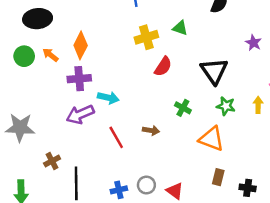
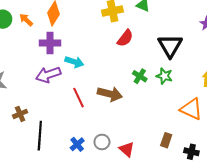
green star: (226, 106) -> (164, 76), moved
brown arrow: (151, 130) -> (110, 94), size x1.6
orange triangle: (211, 139) -> (191, 109), moved
blue cross: (119, 190) -> (77, 144), turned -32

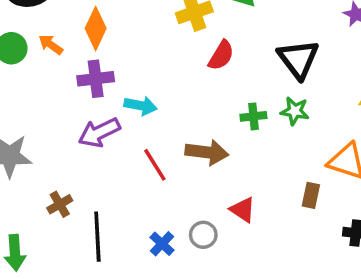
green cross: (140, 76) -> (253, 116), turned -32
brown rectangle: (166, 140) -> (311, 195), moved
red triangle: (127, 149) -> (243, 210), moved

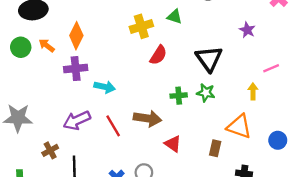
purple arrow: (99, 133) -> (77, 120), moved
red triangle: (243, 210) -> (173, 144), moved

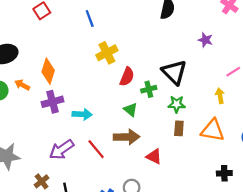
green triangle: (175, 17) -> (131, 110), moved, turned 32
green cross: (179, 96) -> (149, 89), moved
brown rectangle: (215, 148) -> (179, 128), moved

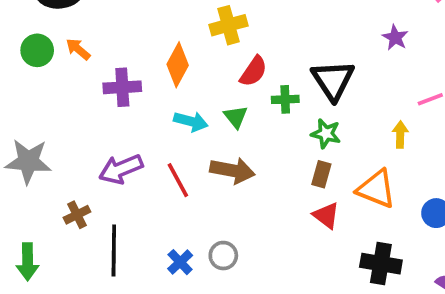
orange diamond: (48, 71) -> (178, 65), moved
green triangle: (131, 110) -> (236, 117), moved
cyan arrow: (82, 114) -> (191, 121), moved
red triangle: (154, 156) -> (326, 215), moved
black cross: (224, 173) -> (381, 264), size x1.5

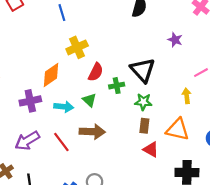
orange diamond: (178, 65) -> (51, 75), turned 35
purple cross: (122, 87) -> (30, 101), moved

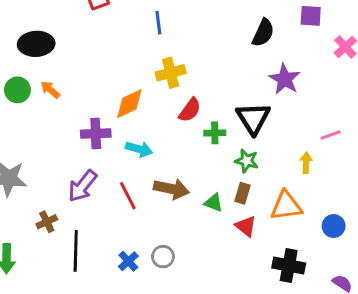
purple star: (175, 40) -> (285, 79), moved, size x1.5
green triangle: (89, 100) -> (214, 203), moved, turned -32
orange triangle: (178, 129) -> (286, 206), turned -30
purple arrow: (27, 141) -> (82, 186), turned -30

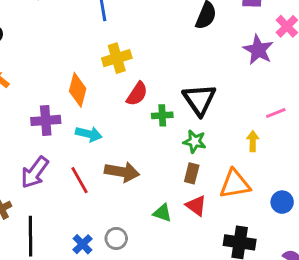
purple star: (285, 79) -> (258, 50), moved
orange diamond: (129, 104) -> (78, 90), turned -48
green triangle: (214, 203) -> (162, 213), moved

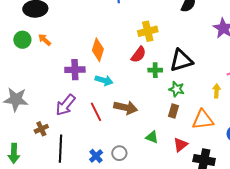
yellow cross: (117, 58) -> (148, 31), moved
black triangle: (199, 100) -> (181, 60), turned 45
red triangle: (196, 206) -> (180, 145), moved, turned 42

